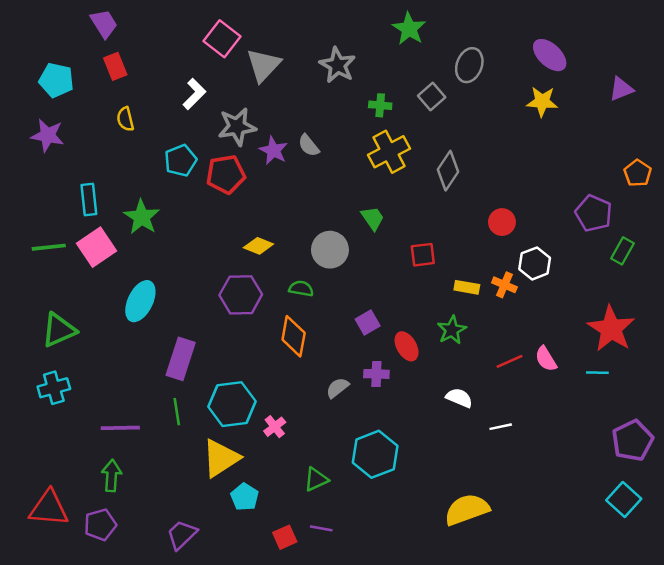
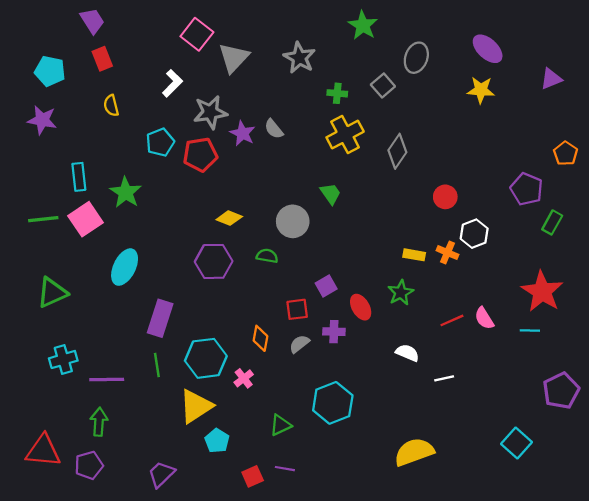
red square: (423, 255) -> (297, 309), moved
orange diamond: (294, 336) -> (260, 338), moved, size x0.7
cyan cross: (54, 388) -> (63, 359), moved
cyan square: (624, 499) -> (517, 443), moved

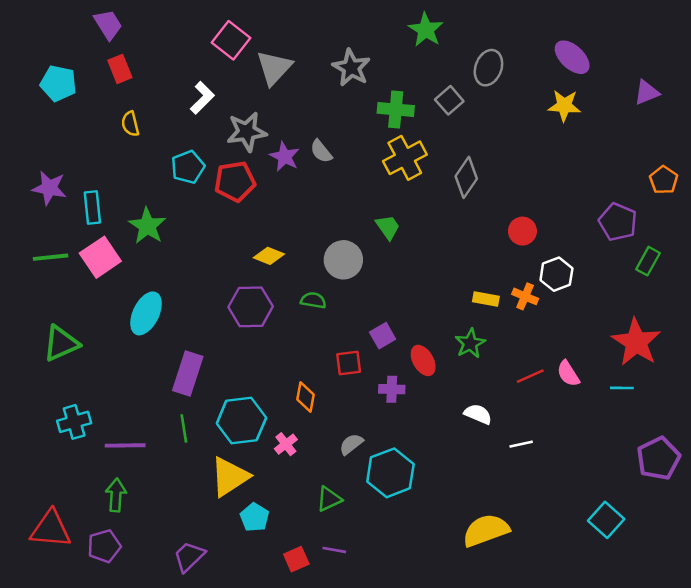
green cross: (337, 93) -> (396, 109), size x1.5
purple star: (42, 120) -> (49, 188), moved
gray semicircle: (299, 344) -> (351, 444), moved

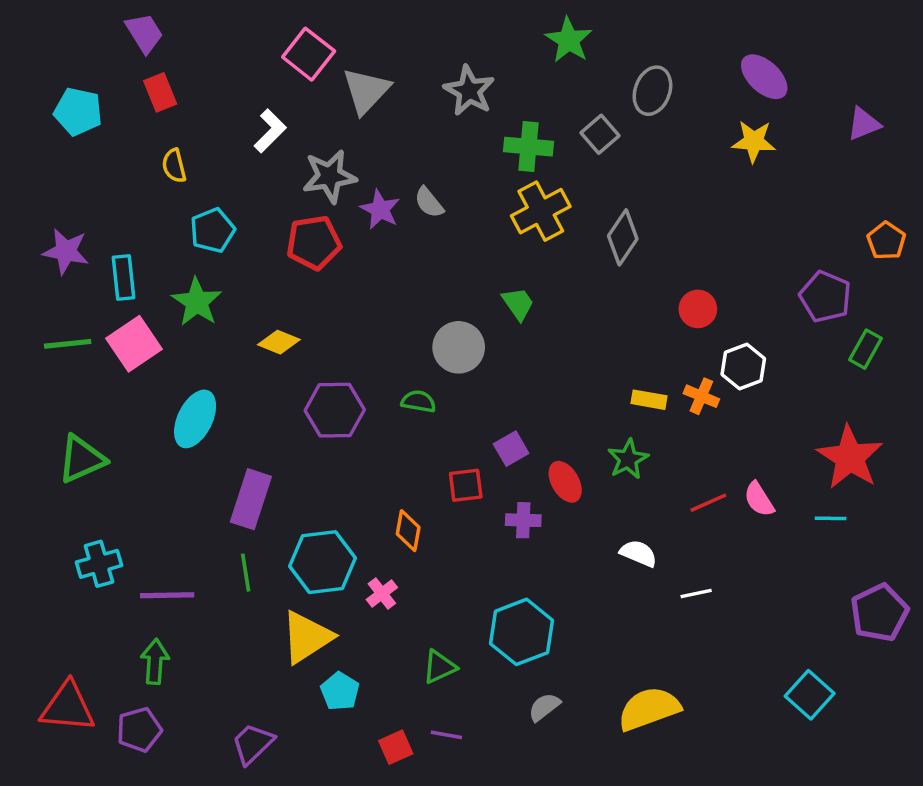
cyan pentagon: (188, 167) -> (212, 230), moved
yellow diamond: (269, 256) -> (279, 342), moved
gray semicircle: (351, 444) -> (544, 707), moved

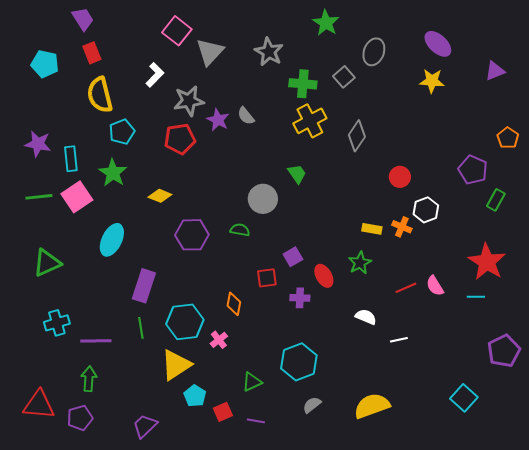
yellow semicircle: (174, 166) -> (100, 95), size x1.8
red square: (396, 747) -> (223, 412), moved

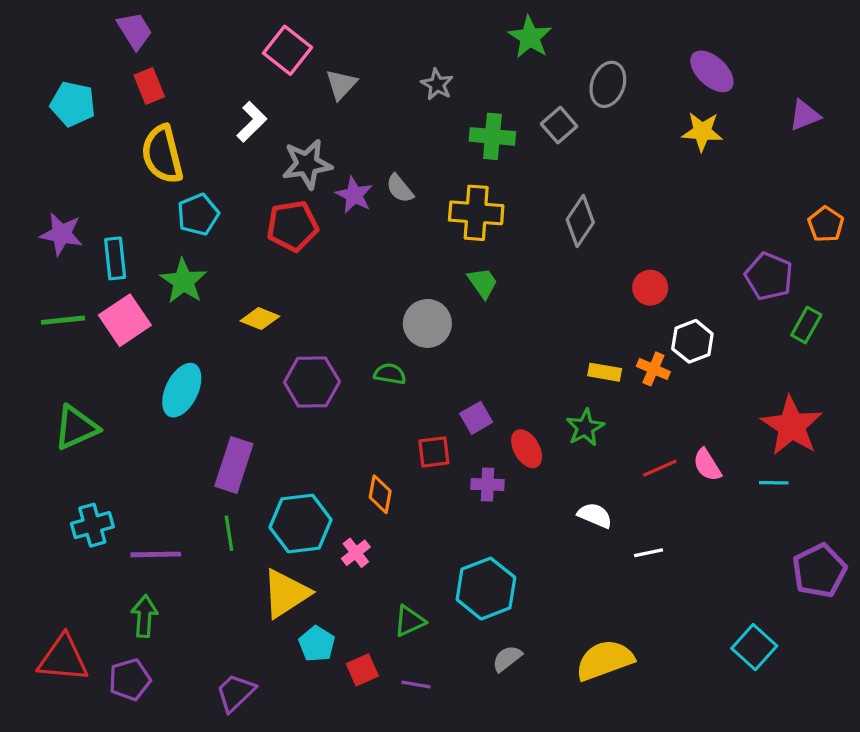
gray triangle: (210, 52) -> (341, 84), size x0.7
gray star: (269, 52) -> (437, 84), size x0.7
yellow cross: (310, 121) -> (476, 213), moved, turned 32

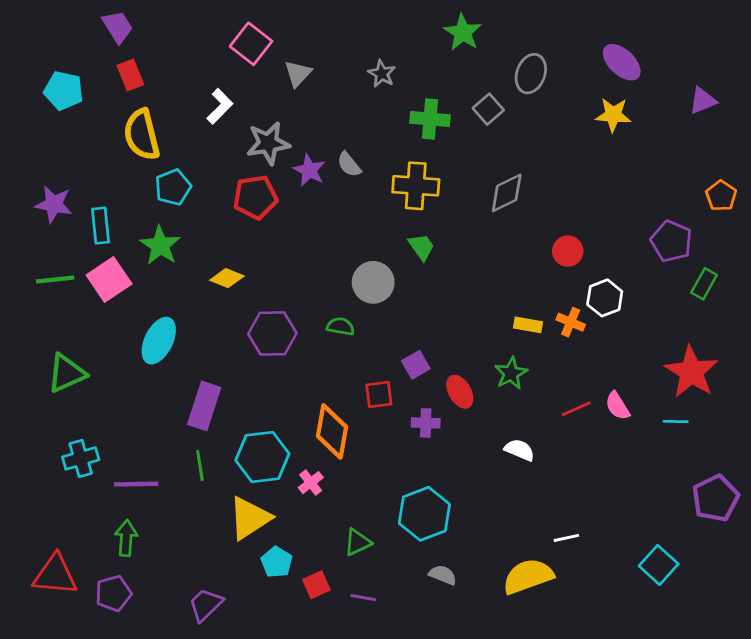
gray diamond: (580, 221) -> (507, 193), turned 30
orange diamond: (380, 494) -> (332, 431), size x1.6
white line: (649, 553) -> (566, 538), moved
gray semicircle: (507, 658) -> (443, 575), turned 60

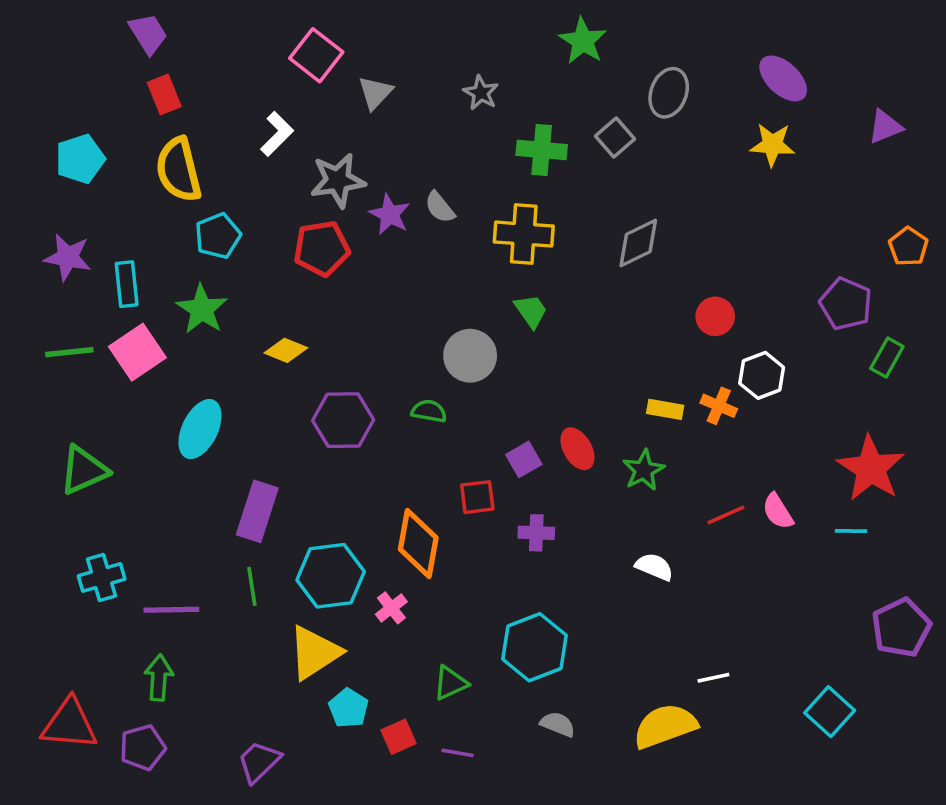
cyan pentagon: (64, 91) -> (80, 159), moved, turned -30
red ellipse: (460, 392) -> (577, 449), moved

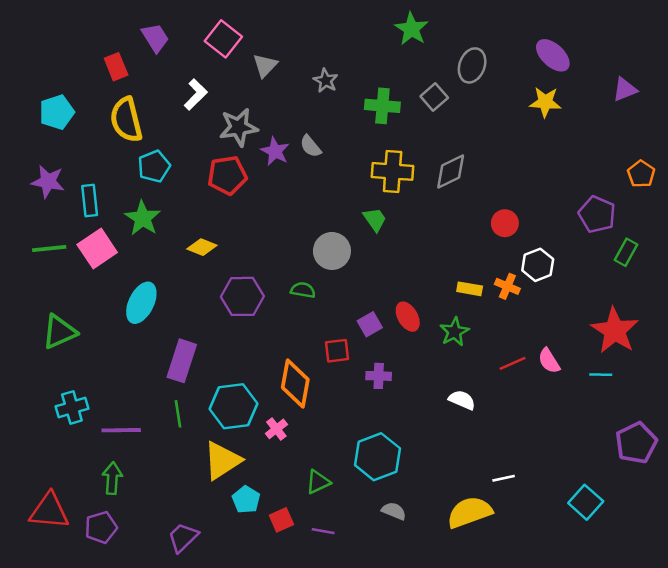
purple trapezoid: (148, 34) -> (155, 38), moved
gray star: (481, 93) -> (326, 81), moved
yellow cross: (524, 234) -> (393, 171), moved

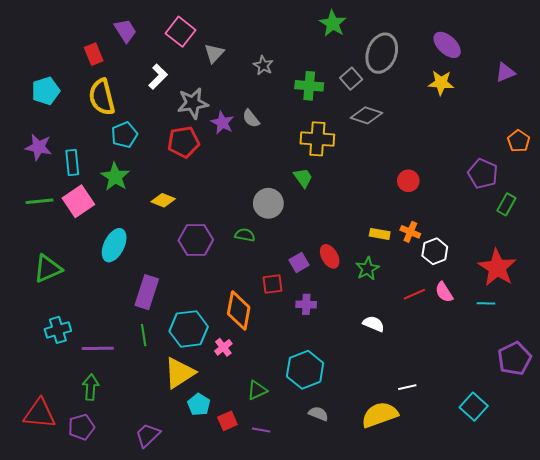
gray ellipse: (472, 65) -> (382, 53), size x1.4
gray diamond: (451, 171) -> (366, 115), moved, turned 44
white hexagon: (538, 265) -> (435, 251), moved

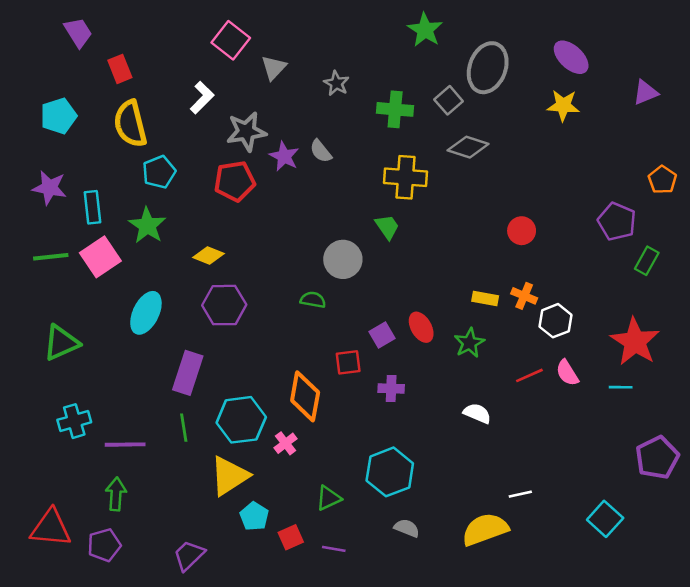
purple trapezoid: (125, 31) -> (78, 32), moved
purple hexagon: (196, 240) -> (224, 305), moved

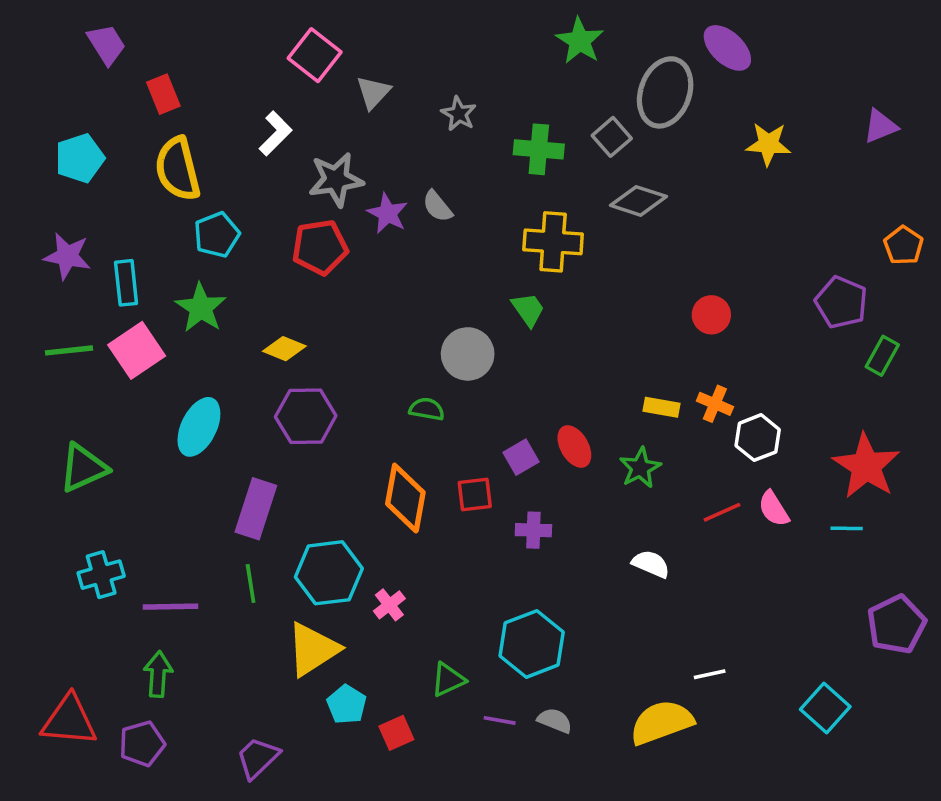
purple ellipse: (571, 57) -> (727, 48), moved
orange diamond: (305, 396) -> (405, 498), moved
purple line: (334, 549) -> (500, 720), moved

